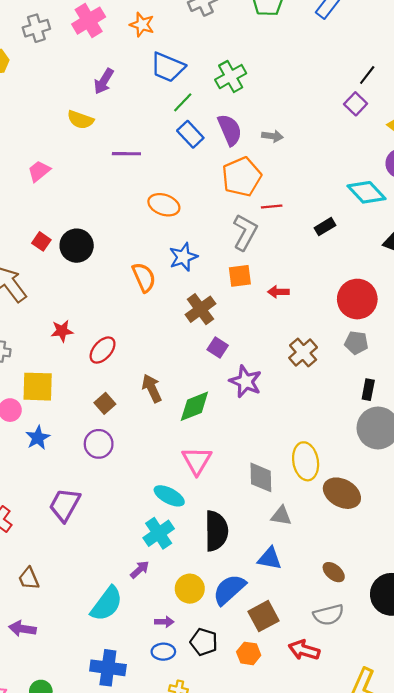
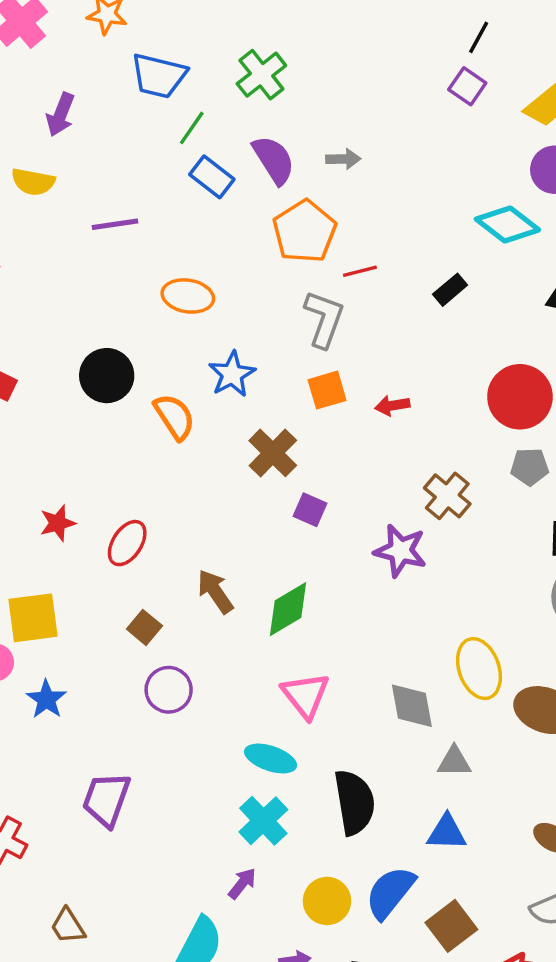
black circle: (77, 246) -> (107, 376), moved
purple star: (246, 382) -> (400, 551), moved
purple circle: (99, 444) -> (169, 690), moved

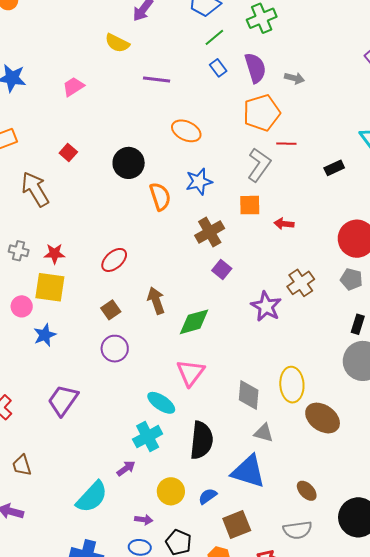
blue rectangle: (212, 177) -> (218, 68), size x0.7
red star: (58, 523) -> (54, 254), moved
blue triangle: (447, 833) -> (248, 471), size x1.5
blue semicircle: (390, 892) -> (208, 496), size x0.6

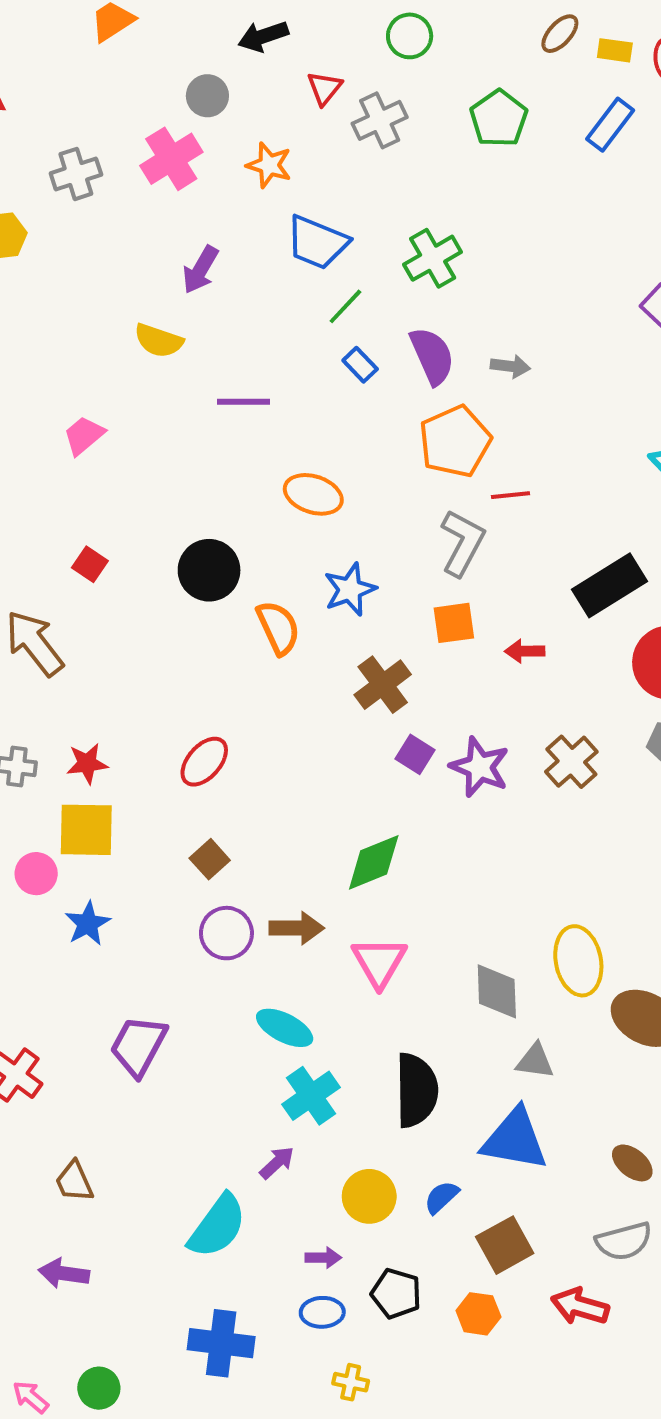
black rectangle: (334, 168) -> (610, 585), moved, size x1.8
brown arrow: (156, 301) -> (297, 928), moved, turned 116
purple star: (266, 306) -> (480, 767), moved
cyan ellipse: (161, 403) -> (285, 1028), moved

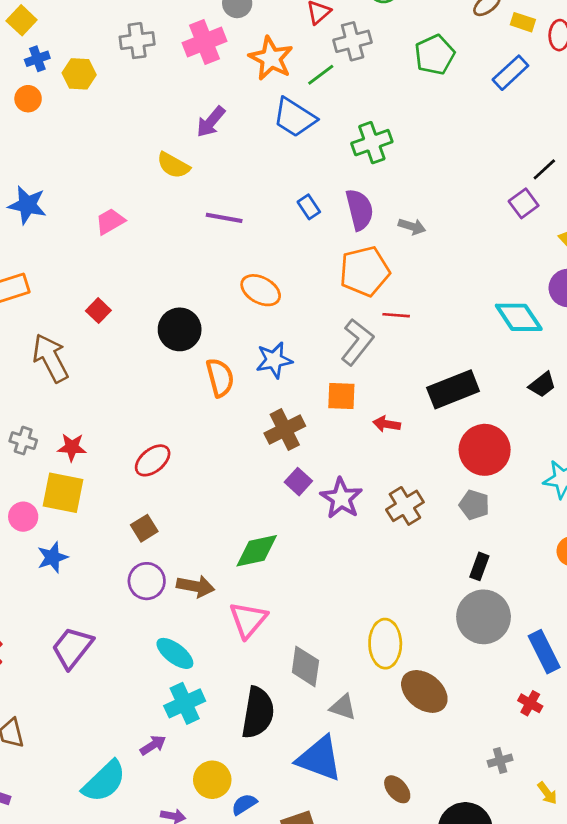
orange star: (269, 165) -> (271, 58), size x1.4
green line: (345, 306) -> (321, 75), moved
gray diamond: (497, 991) -> (305, 666), moved
blue semicircle: (441, 1197) -> (244, 804), moved

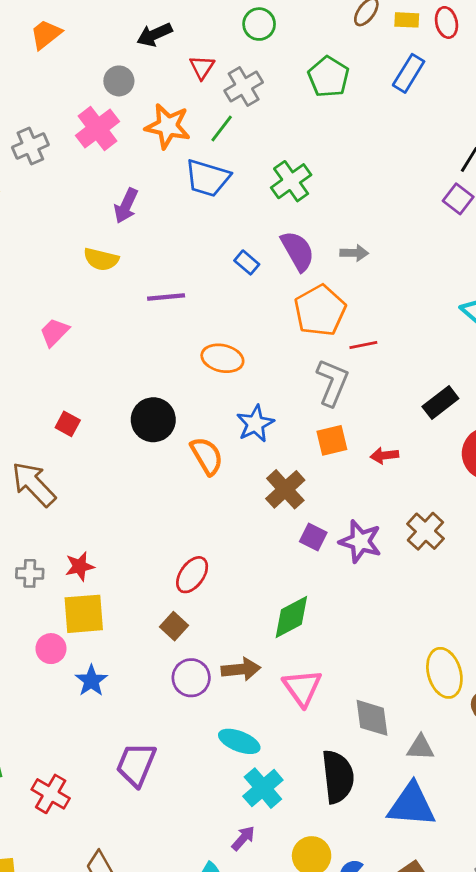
black rectangle: (453, 389) -> (440, 403), size x0.7
red ellipse: (153, 460) -> (192, 575), moved

